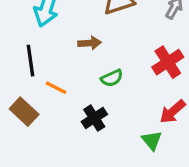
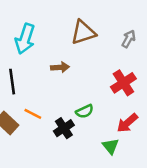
green semicircle: (112, 78) -> (85, 111), moved
orange line: (56, 88) -> (33, 114), moved

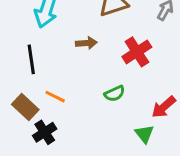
red cross: (123, 83) -> (137, 52), moved
black cross: (64, 128) -> (45, 132), moved

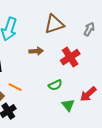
green triangle: (144, 134) -> (68, 105), moved

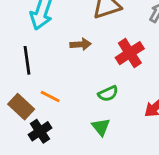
green triangle: (68, 105) -> (101, 127), moved

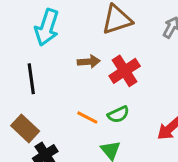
red cross: (130, 53) -> (125, 71), moved
orange line: (50, 97) -> (87, 118), moved

